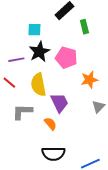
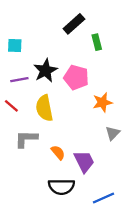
cyan square: (34, 30) -> (15, 46), moved
purple trapezoid: (59, 103) -> (84, 162), moved

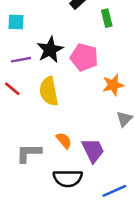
gray L-shape: (26, 139) -> (29, 153), moved

